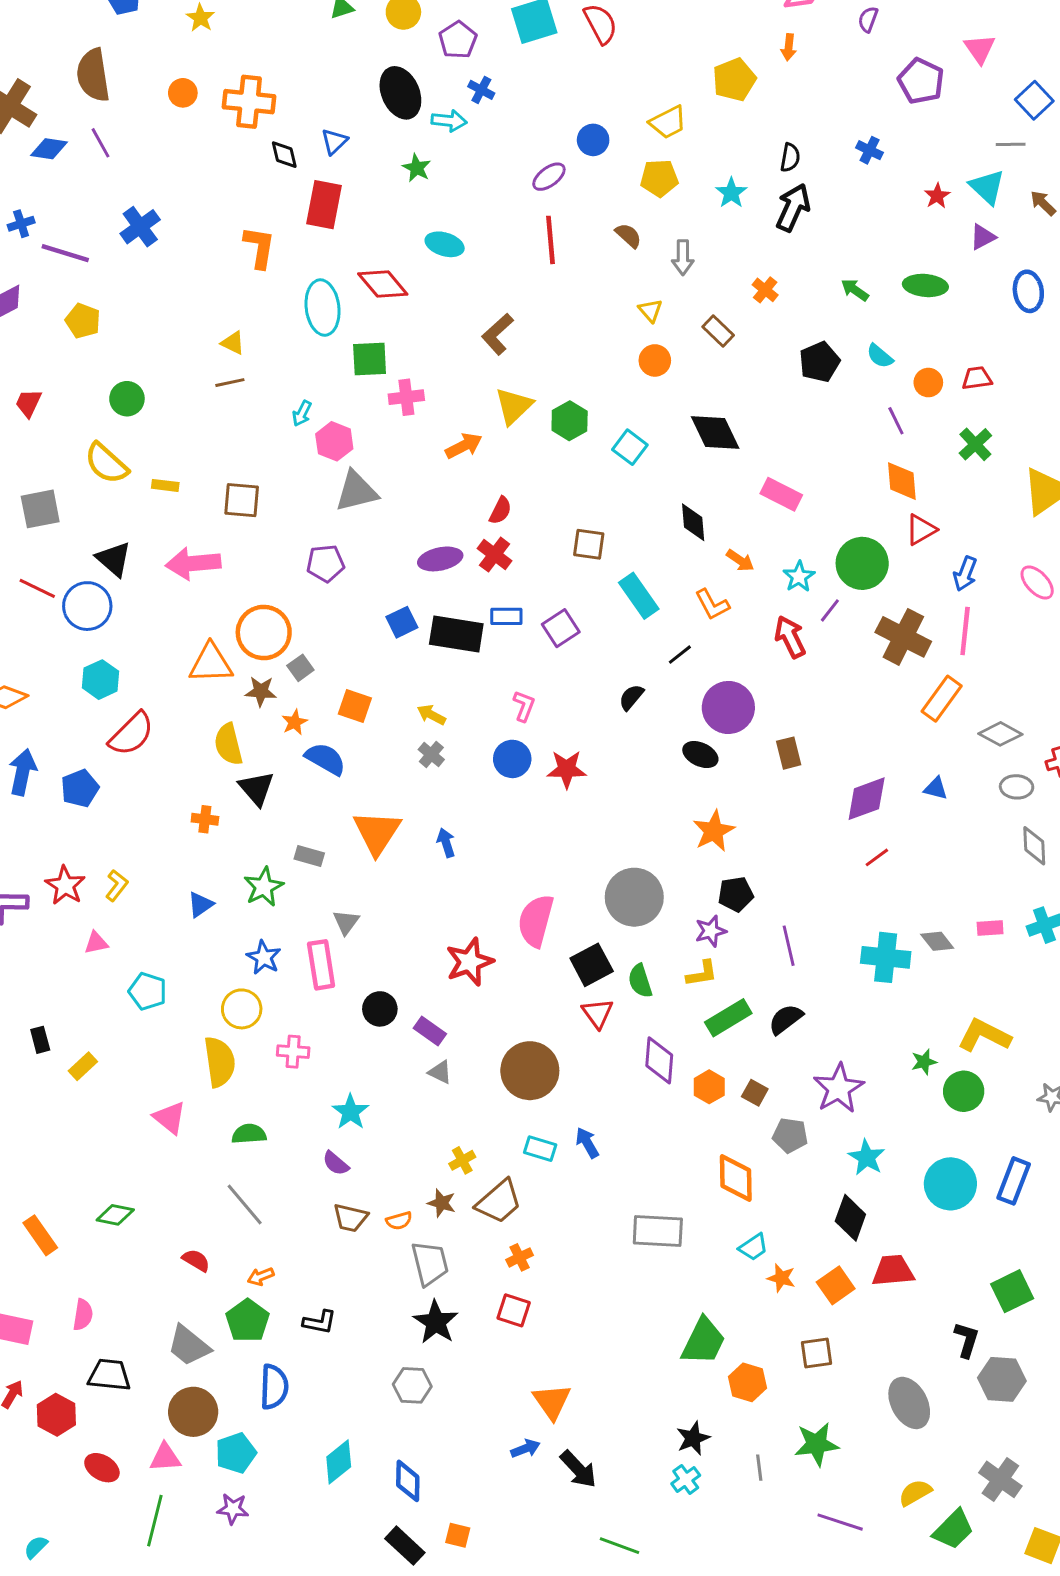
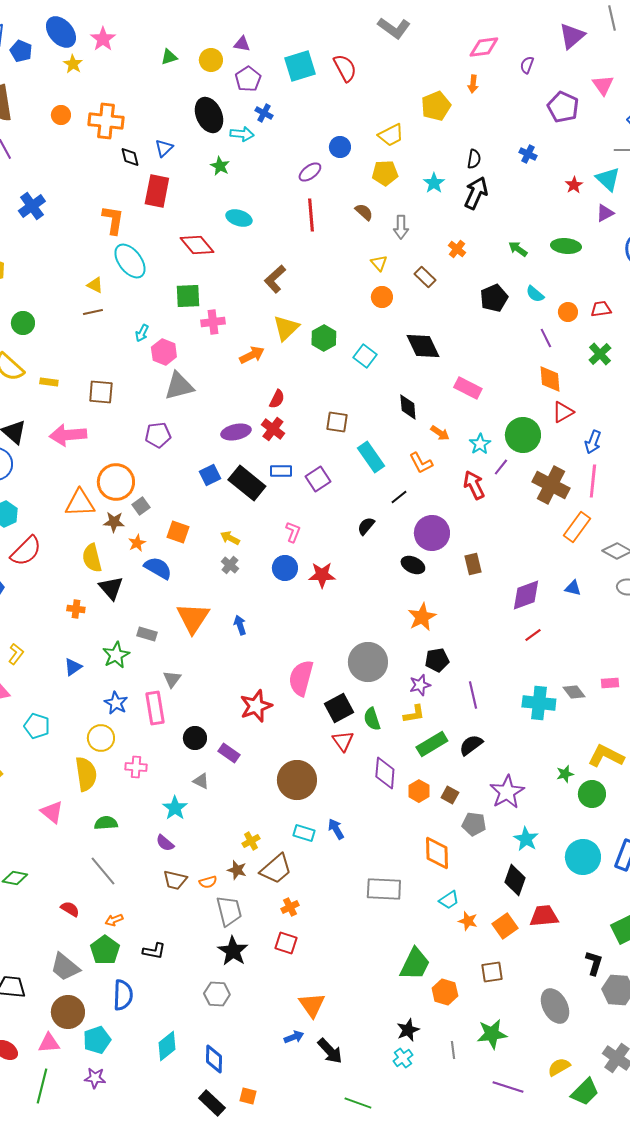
cyan ellipse: (323, 308) -> (130, 261), moved, turned -30
black rectangle: (456, 634) -> (247, 483), turned 30
gray triangle: (440, 1072) -> (201, 781), moved

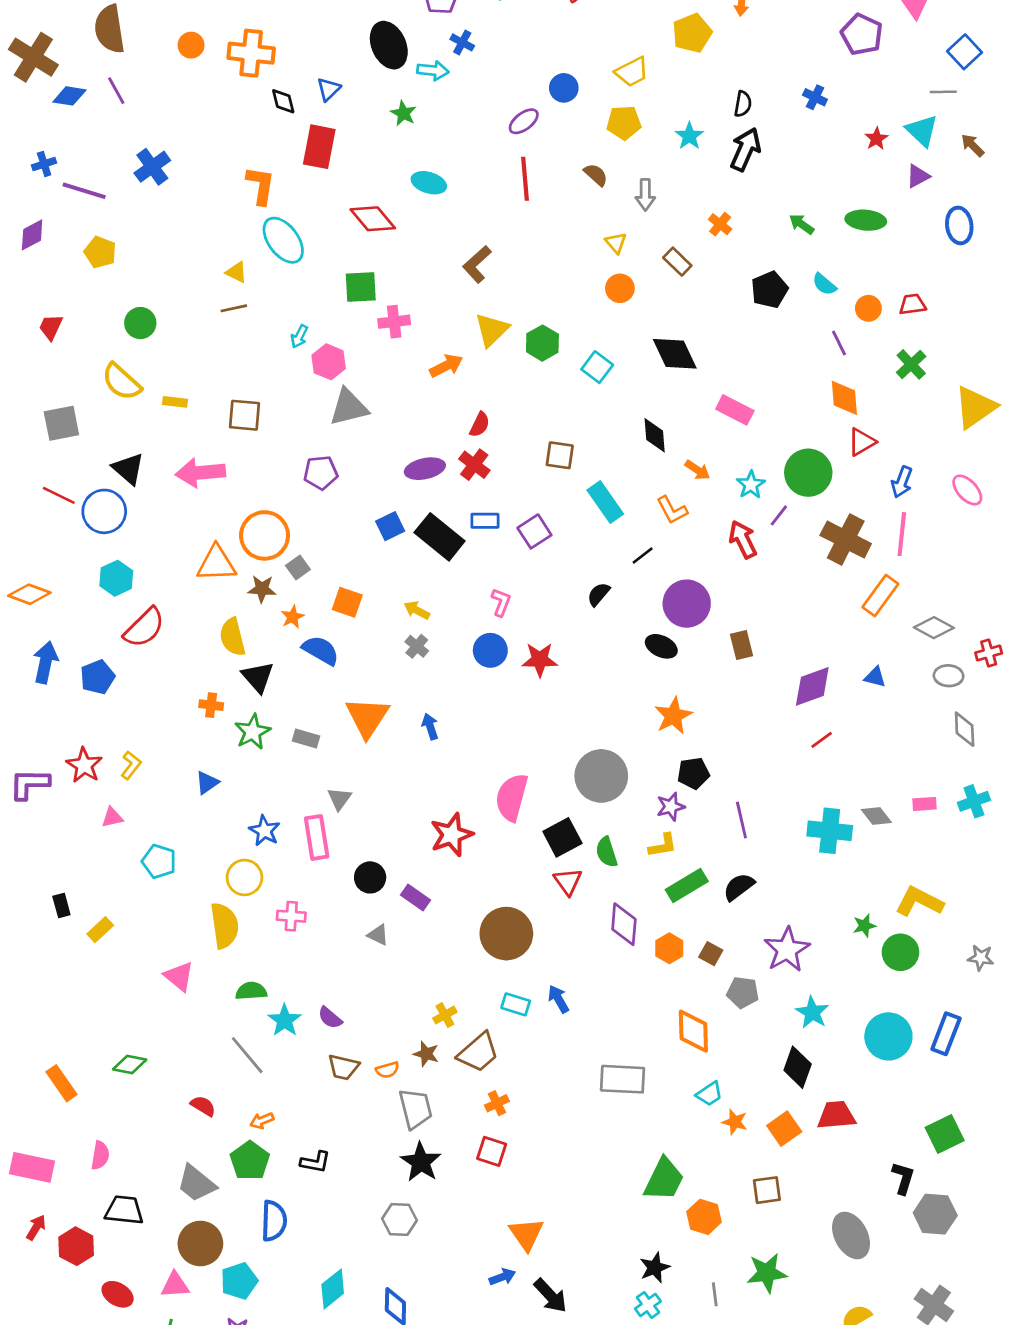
green star: (116, 655) -> (253, 732), moved
cyan star: (175, 808) -> (285, 1020), moved

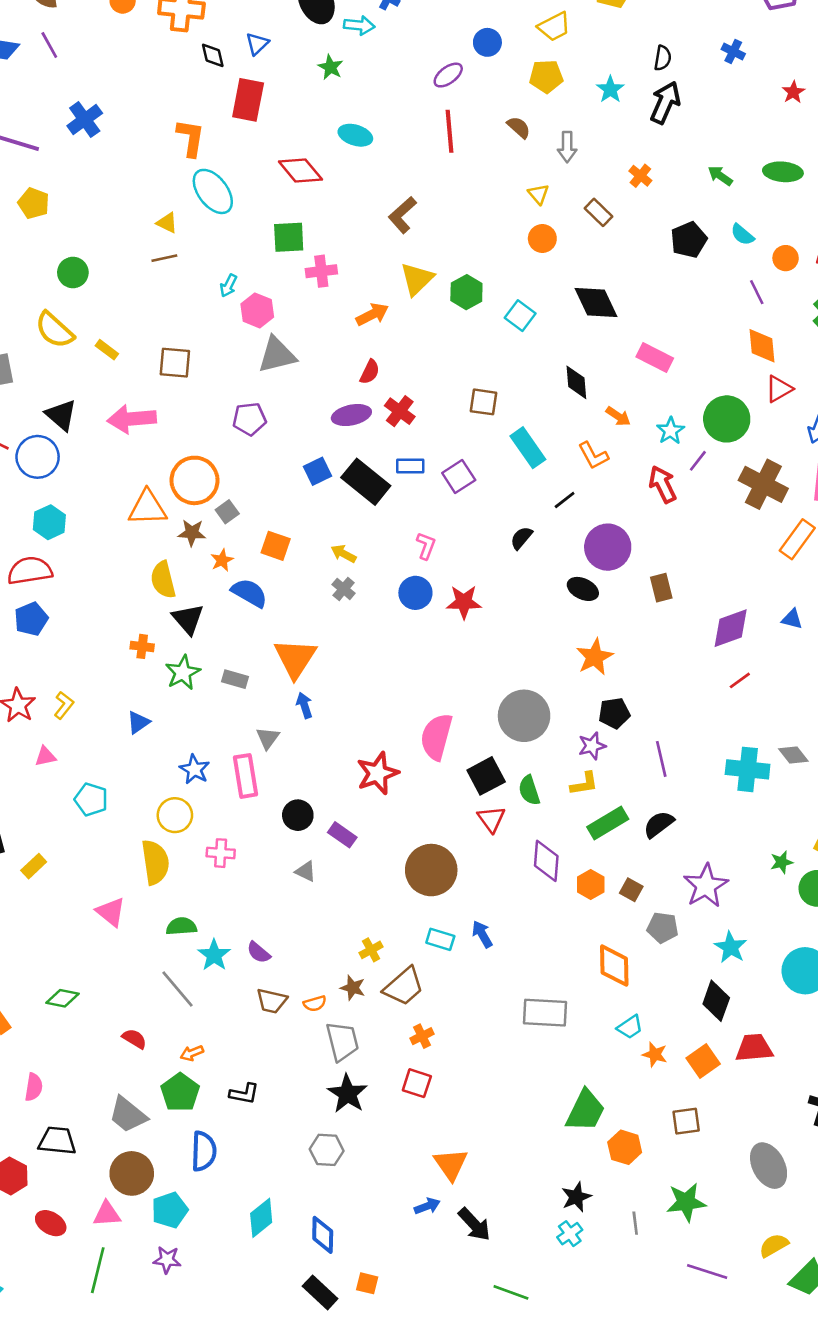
yellow rectangle: (175, 402) -> (107, 350), turned 30
red semicircle: (480, 425) -> (370, 372), moved
red semicircle: (144, 628) -> (30, 571), moved, turned -144
blue arrow: (430, 726) -> (304, 705), moved

